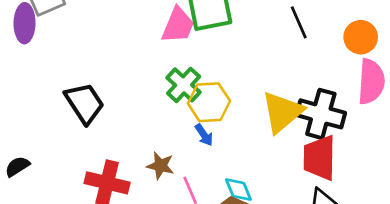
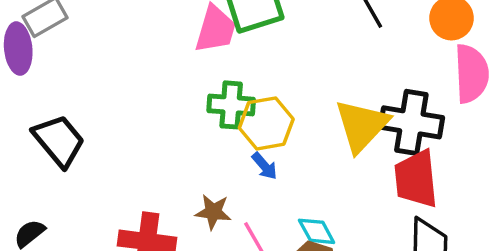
green cross: (184, 85) -> (231, 105), turned -32
black trapezoid: (84, 103) -> (59, 141), moved

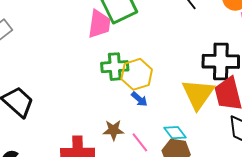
yellow triangle: (362, 126) -> (198, 94), moved

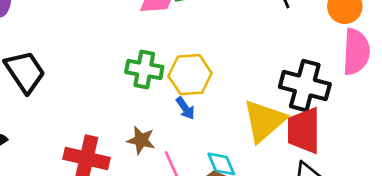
green cross: (115, 67) -> (144, 70), moved

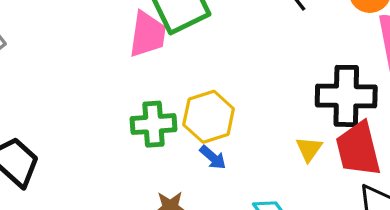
yellow triangle: (264, 121) -> (309, 149), size x0.5

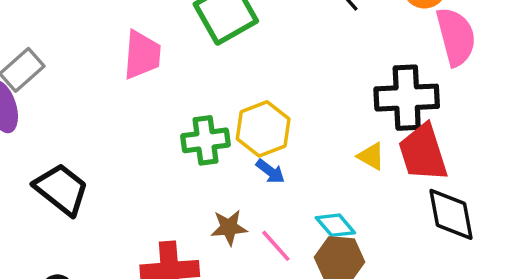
pink trapezoid: (147, 34) -> (142, 55), moved
yellow triangle: (309, 149) -> (371, 156), turned -32

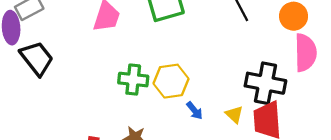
blue arrow: (270, 171) -> (195, 111), moved
black trapezoid: (61, 189) -> (37, 58), moved

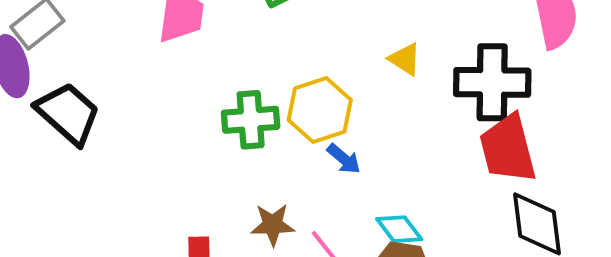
blue arrow: (195, 111) -> (344, 159), moved
yellow triangle: (234, 114) -> (405, 59), moved

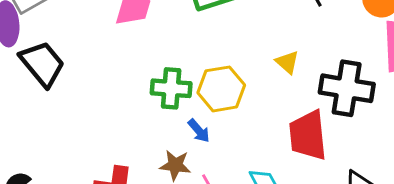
red trapezoid: (508, 149) -> (308, 135), moved
blue arrow: (344, 159) -> (199, 131), moved

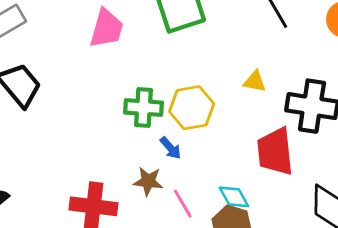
yellow triangle: (287, 62) -> (255, 82), turned -30

